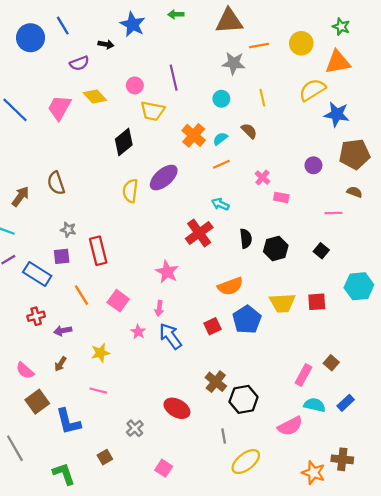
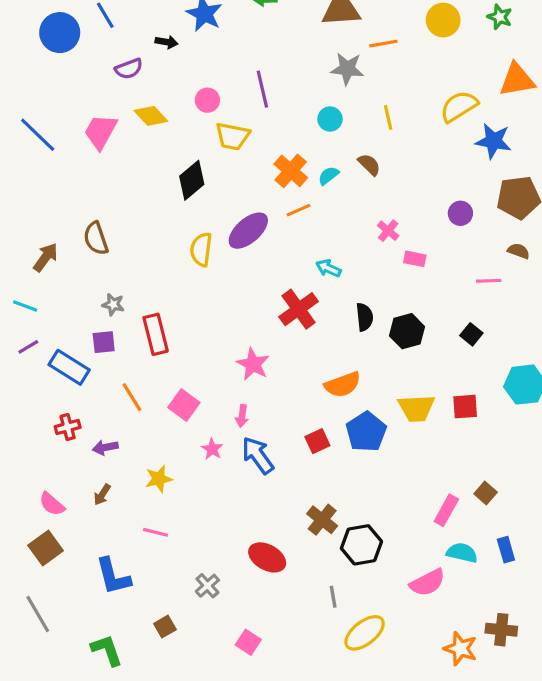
yellow circle: (301, 43) -> (443, 20), moved
orange triangle: (338, 62) -> (517, 80), moved
orange line: (221, 164) -> (299, 210), moved
brown square: (37, 402) -> (46, 548), moved
blue rectangle: (346, 403) -> (506, 550), turned -63

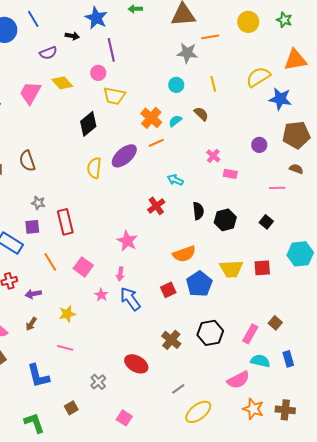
purple line: (262, 89) -> (111, 50), moved
red cross: (299, 309) -> (156, 206), size x0.7
black hexagon: (361, 545) -> (210, 333), moved
gray line: (333, 597) -> (178, 389), turned 64
orange star: (460, 649) -> (253, 409), moved

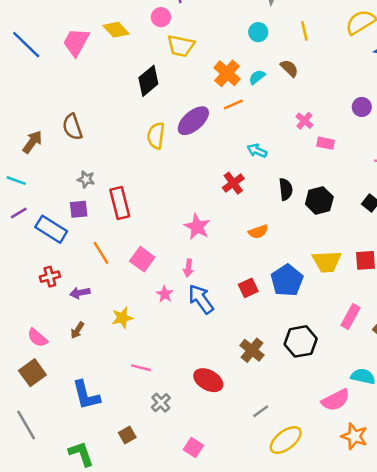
orange semicircle: (184, 254) -> (258, 232), moved, size x0.7
pink rectangle: (250, 334) -> (351, 317), moved
pink line: (65, 348) -> (141, 368), moved

